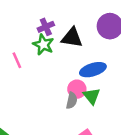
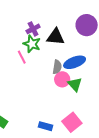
pink line: (17, 60) -> (22, 57), moved
gray semicircle: (72, 100) -> (57, 67), moved

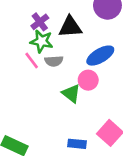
gray semicircle: (57, 67) -> (54, 61), moved, turned 88
green triangle: (75, 84) -> (71, 93), moved

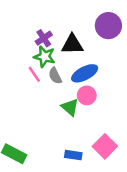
blue ellipse: (100, 56) -> (85, 73), moved
gray semicircle: (54, 61) -> (55, 76), turned 63

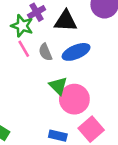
green star: (45, 57) -> (22, 26), moved
pink circle: (87, 95) -> (74, 99), moved, size x1.5

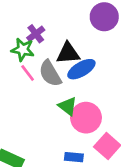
black triangle: (66, 21) -> (68, 53), moved
gray semicircle: (45, 52) -> (50, 73), size x1.5

